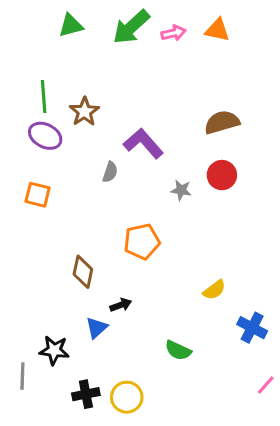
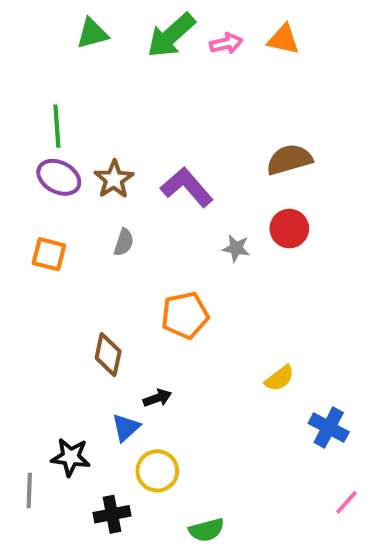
brown star: (84, 112) -> (114, 179), moved
gray semicircle: (110, 172) -> (124, 242), moved
green semicircle: (178, 350) -> (207, 530), moved, turned -40
yellow circle: (127, 397) -> (157, 471), moved

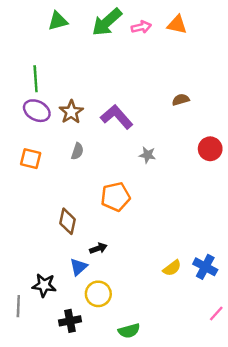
brown semicircle: (289, 160) -> (181, 100), size x0.6
red circle: (289, 229) -> (210, 149), moved
yellow semicircle: (279, 378) -> (172, 268), moved

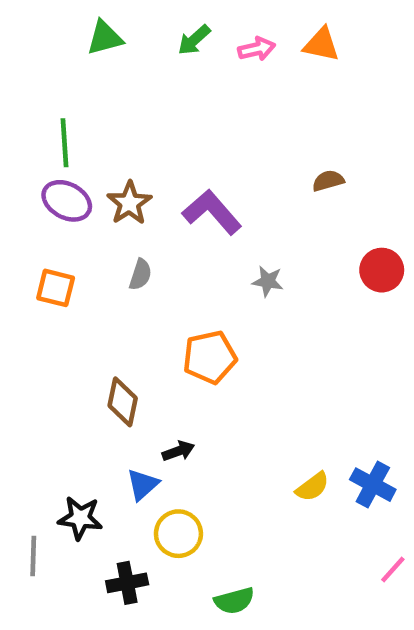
green arrow: (107, 22) -> (194, 40), size x0.6

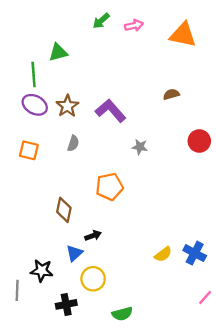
green triangle: (105, 38) -> (58, 52), moved
orange triangle: (321, 44) -> (183, 35), moved, size x1.4

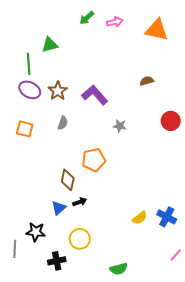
brown diamond: (64, 210) -> (68, 180), moved
blue triangle: (74, 253) -> (59, 208), moved
green semicircle: (122, 314) -> (119, 269), moved

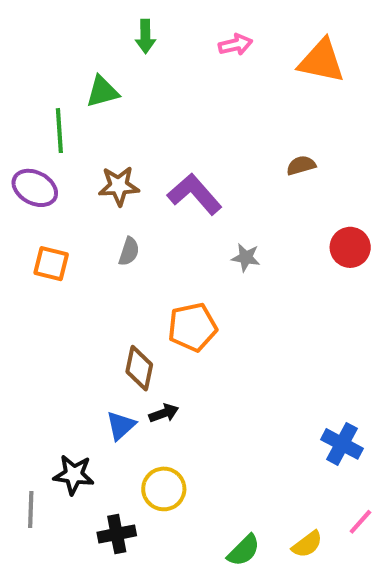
green arrow: (87, 18) -> (145, 36), moved, turned -49
purple ellipse: (30, 90) -> (35, 188), moved
brown star: (58, 91) -> (119, 186), turned 30
yellow semicircle: (140, 218) -> (307, 544), moved
green semicircle: (119, 269) -> (244, 550), turned -30

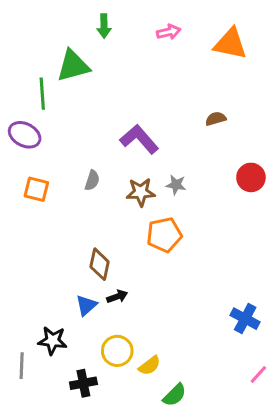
green triangle: (102, 92) -> (73, 66), size x1.4
brown star: (119, 186) -> (141, 192), moved
orange pentagon: (192, 327) -> (164, 235), moved
yellow semicircle: (307, 544) -> (150, 366), moved

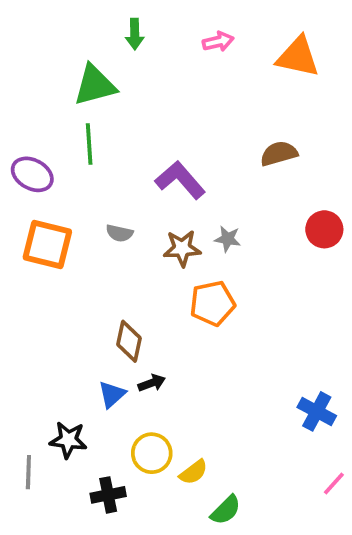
green line: (42, 94) -> (89, 144), moved
brown semicircle: (216, 119) -> (279, 153), size x1.4
gray semicircle: (92, 180) -> (119, 233), turned 84
orange square: (36, 189) -> (47, 245), size x1.5

